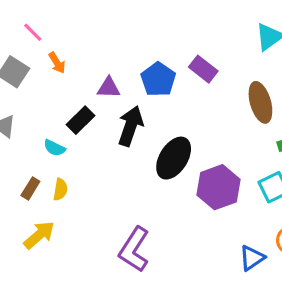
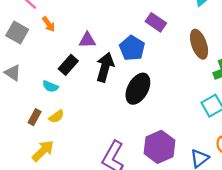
blue pentagon: (158, 79) -> (132, 48), moved
purple hexagon: (218, 187) -> (159, 147), moved
yellow semicircle: (60, 189) -> (56, 117), turned 49

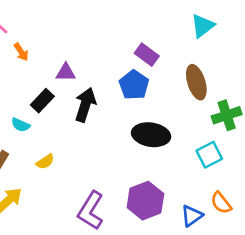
blue pentagon: (132, 48) -> (134, 85), moved
black ellipse: (138, 89) -> (151, 135), moved, turned 68
yellow semicircle: (56, 117) -> (45, 162), moved

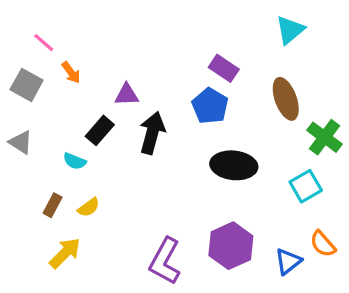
green cross: (227, 115) -> (324, 137), turned -32
yellow semicircle: (45, 162) -> (89, 207), moved

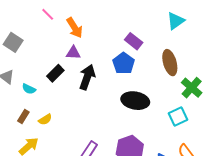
pink line: (44, 43) -> (48, 14), moved
orange arrow: (71, 73) -> (75, 28), moved, size x1.5
cyan semicircle: (75, 161) -> (29, 89), moved

